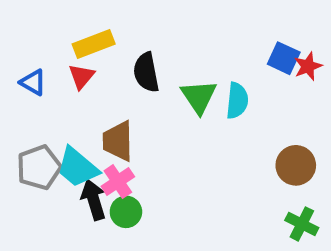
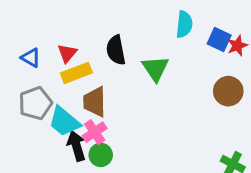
yellow rectangle: (94, 44) -> (76, 73), moved
cyan semicircle: (237, 101) -> (184, 24), moved
brown circle: (296, 165) -> (228, 91), moved
gray pentagon: (39, 167) -> (35, 103), moved

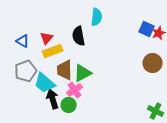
cyan semicircle: (184, 24) -> (97, 17), moved
green triangle: (155, 68) -> (83, 73), moved, turned 36
pink cross: (95, 132) -> (75, 90), moved

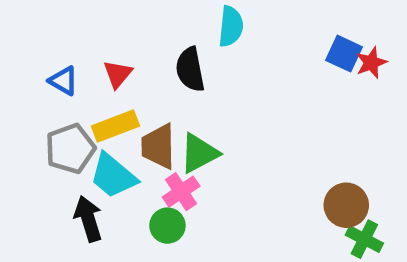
yellow rectangle: (53, 51) -> (115, 126), moved
brown circle: (153, 63) -> (346, 205), moved
black arrow: (53, 99) -> (88, 219), moved

